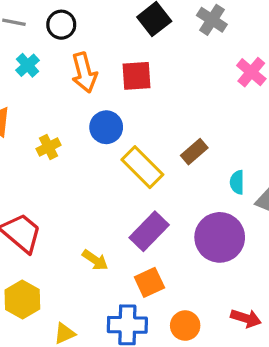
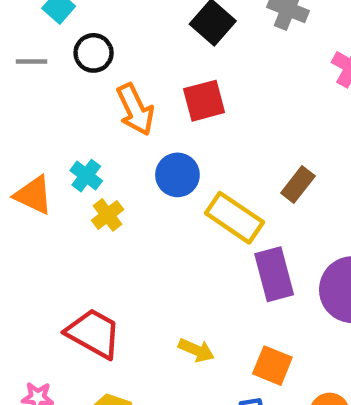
cyan cross: (28, 65) -> (86, 176), moved
purple rectangle: (149, 231) -> (274, 274), moved, turned -48
orange square: (149, 282) -> (272, 366), turned -32

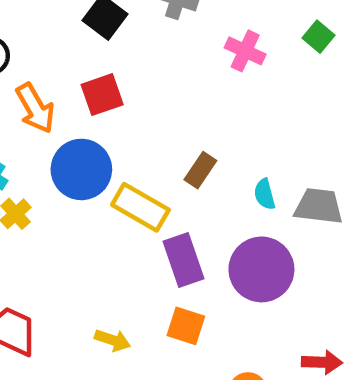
blue circle: (177, 175) -> (81, 169), size x1.4
orange square: (272, 366) -> (186, 326), moved

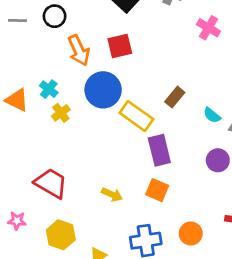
cyan semicircle: (265, 194) -> (212, 115), turned -42
purple circle: (261, 269) -> (218, 160), moved, size x0.6

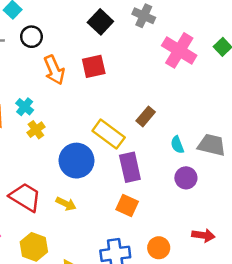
pink cross: (208, 28) -> (179, 50), size x1.5
blue circle: (103, 90) -> (76, 161), moved
cyan semicircle: (212, 115) -> (177, 145), moved, turned 30
yellow arrow: (112, 195) -> (66, 204), moved

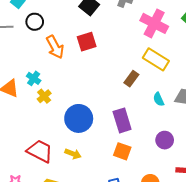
yellow rectangle: (109, 134) -> (156, 59), moved
purple circle: (186, 178) -> (165, 140), moved

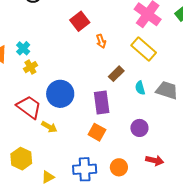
red square: (87, 42) -> (80, 21), turned -30
orange arrow: (55, 47) -> (101, 41), moved, size x0.6
brown rectangle: (131, 79) -> (116, 74), moved
red trapezoid: (40, 151) -> (29, 107), moved

